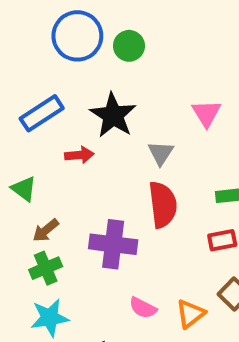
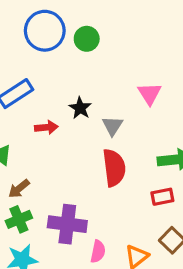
black star: (113, 115) -> (80, 108), moved, size x0.6
purple cross: (113, 244) -> (67, 224), moved
pink semicircle: (143, 308) -> (98, 252), turned -105

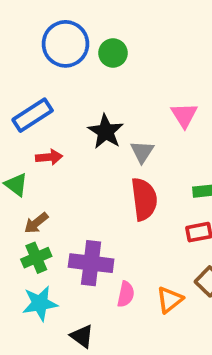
black star: (80, 108) -> (106, 132), size x1.4
red arrow: (46, 127) -> (49, 157), moved

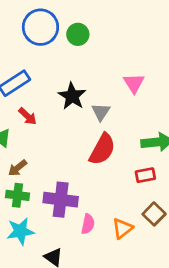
red arrow: (49, 157) -> (28, 116), turned 48
red semicircle: (144, 199) -> (102, 149), turned 36
green cross: (36, 258) -> (17, 195), turned 30

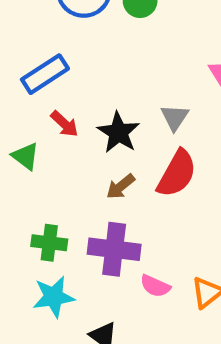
black star: (72, 96) -> (118, 132), moved
brown arrow: (17, 168) -> (121, 187), moved
pink semicircle: (88, 224) -> (155, 286), turned 102

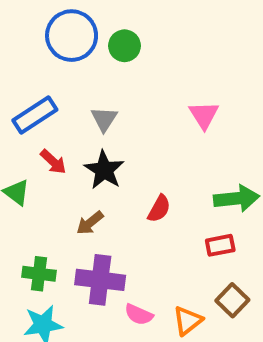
gray triangle: (175, 117) -> (104, 119), moved
red semicircle: (177, 174) -> (159, 209), size x0.6
brown arrow: (121, 187) -> (90, 223), moved

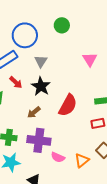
blue circle: (72, 36) -> (25, 35), moved
green circle: (124, 46) -> (62, 25), moved
red semicircle: (159, 209) -> (68, 105), size x1.6

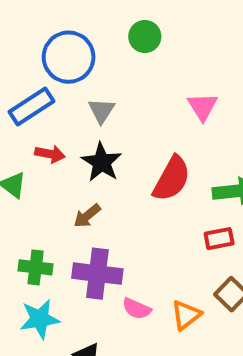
red arrow: (16, 82) -> (50, 154), turned -32
red semicircle: (68, 105) -> (172, 179), moved

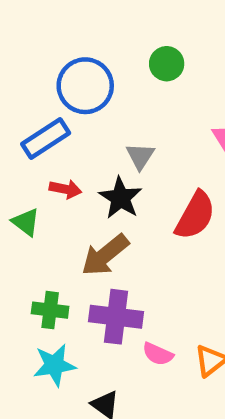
gray triangle: (102, 111) -> (140, 156), moved
brown arrow: (87, 216) -> (105, 255), size x1.6

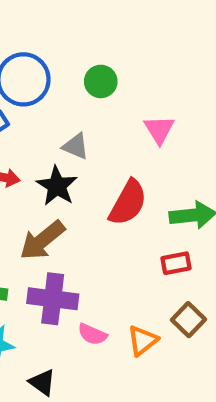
green circle: (167, 64) -> (101, 81), moved
gray triangle: (140, 156) -> (76, 146), turned -40

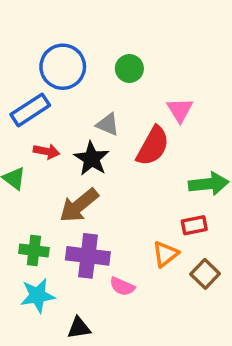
red semicircle: (128, 203) -> (153, 146), moved
orange triangle: (143, 341) -> (165, 254), moved
black triangle: (42, 382) -> (79, 328), turned -45

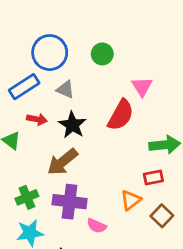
gray triangle: (108, 124) -> (65, 89), moved
green cross: (34, 250) -> (27, 197), turned -30

